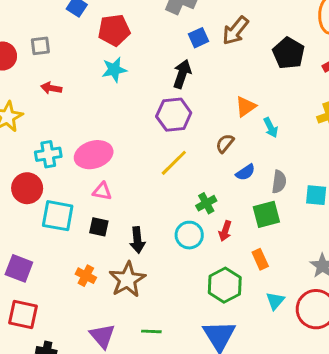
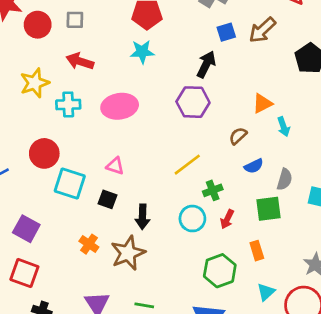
red arrow: (51, 88) -> (80, 61), size x1.4
cyan cross: (48, 154) -> (68, 104), moved
pink ellipse: (94, 155) -> (120, 106), moved
yellow line: (174, 163) -> (187, 165), moved

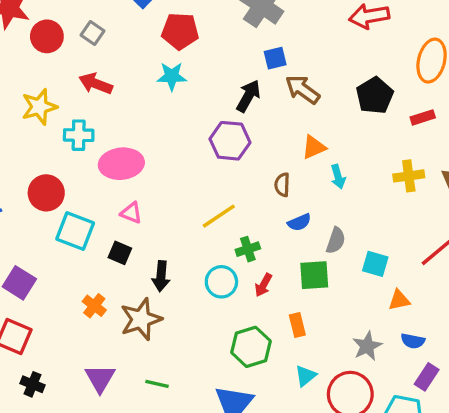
gray square: (75, 20) -> (92, 33), turned 30
brown arrow: (262, 30) -> (303, 90), moved, turned 76
pink ellipse: (120, 106) -> (121, 164), moved
brown semicircle: (238, 136) -> (282, 185), turned -48

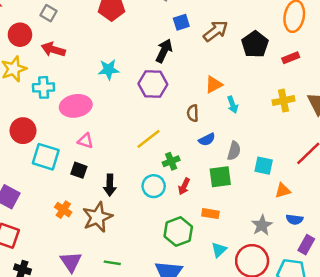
red circle: (47, 36) -> (20, 35), moved
cyan star: (172, 76) -> (109, 70), moved
brown arrow: (303, 90) -> (216, 31), moved, turned 110
orange rectangle: (297, 325) -> (210, 214), turned -63

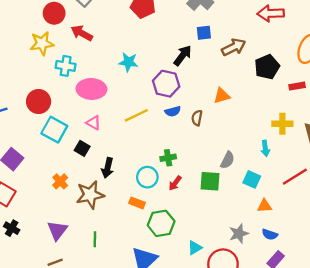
cyan arrow: (233, 105) -> (265, 148), moved
yellow line: (149, 139) -> (136, 115), moved
blue semicircle: (207, 139) -> (173, 111), moved
orange rectangle: (210, 214) -> (137, 203), moved
green line: (112, 263) -> (95, 239), turned 70

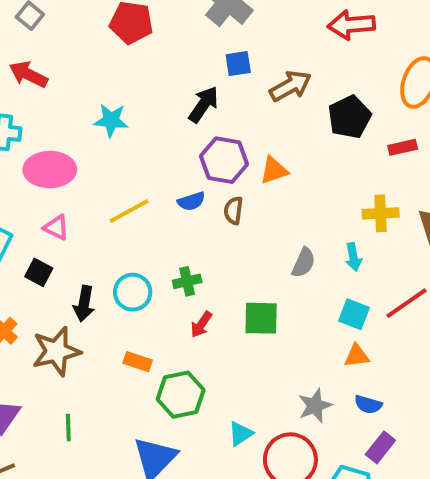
purple hexagon: (166, 84) -> (224, 160), moved
gray semicircle: (228, 160) -> (304, 263), moved
cyan circle: (147, 177) -> (133, 292), moved
cyan square: (252, 179) -> (354, 314), moved

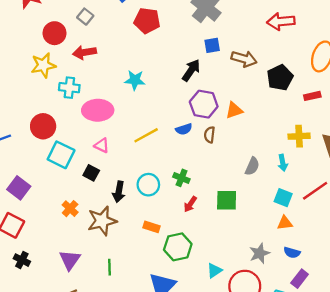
red arrow: (28, 74) -> (84, 52), turned -35
brown arrow: (290, 86) -> (244, 59), turned 45
green cross: (187, 281) -> (181, 178), turned 35

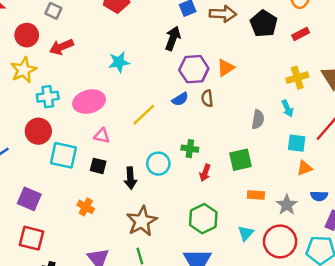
cyan cross: (69, 88) -> (48, 97), moved
brown star: (102, 221) -> (142, 221), moved
orange rectangle: (152, 227) -> (256, 195), moved

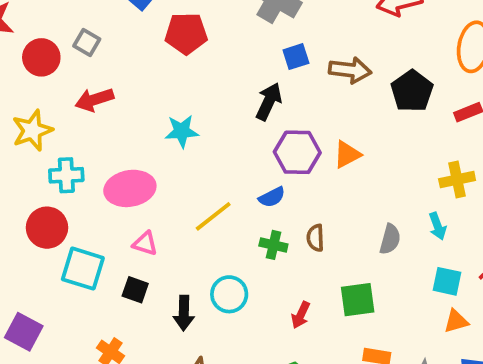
red circle: (27, 35) -> (41, 57), moved
brown semicircle: (207, 98) -> (315, 238), moved
green cross: (190, 149) -> (273, 245), moved

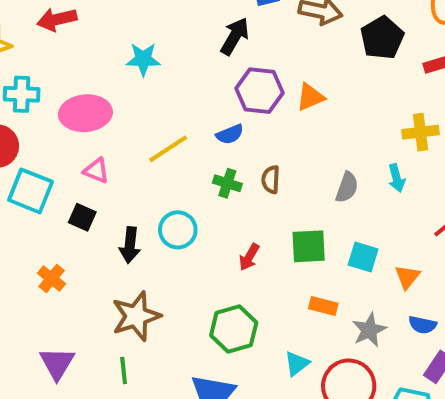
cyan square: (447, 281) -> (363, 257), moved
orange triangle: (456, 321) -> (407, 277), turned -40

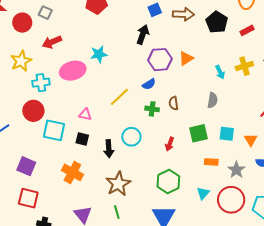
pink ellipse: (85, 113) -> (73, 71), moved
cyan arrow: (397, 178) -> (220, 72), moved
orange cross: (52, 278) -> (72, 172), size x1.5

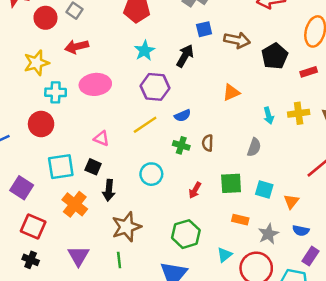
cyan star: (99, 54) -> (145, 51), moved, turned -30
purple hexagon: (160, 60) -> (155, 87), moved
cyan square: (54, 130) -> (61, 167), moved, turned -30
black arrow: (109, 149) -> (109, 190), moved
red square: (28, 198) -> (33, 226), moved

